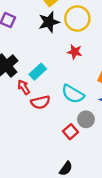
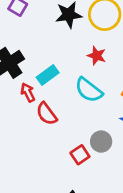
cyan semicircle: (73, 94) -> (89, 90), moved
red semicircle: (40, 102) -> (47, 114), turned 60

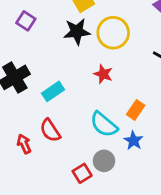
cyan semicircle: (89, 90) -> (104, 124), moved
red arrow: (28, 92) -> (24, 144), moved

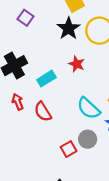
black star: (77, 32) -> (69, 28), turned -30
red star: (103, 74) -> (77, 64), moved
red arrow: (24, 144) -> (18, 102), moved

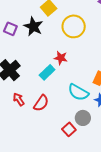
black star: (69, 28) -> (33, 27), moved
cyan rectangle: (46, 79) -> (47, 72), moved
red semicircle: (43, 112) -> (41, 103), turned -102

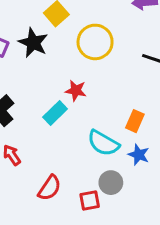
red semicircle: (41, 103) -> (50, 188), moved
red square: (69, 129) -> (90, 200), turned 32

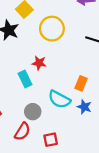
cyan rectangle: (55, 113) -> (25, 79), turned -70
gray circle: (111, 183) -> (33, 112), moved

